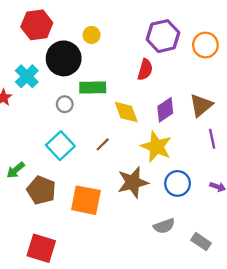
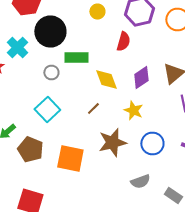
yellow circle: (92, 35) -> (97, 12), moved
brown line: (103, 144) -> (93, 108), moved
yellow star: (156, 147) -> (133, 110), size x0.7

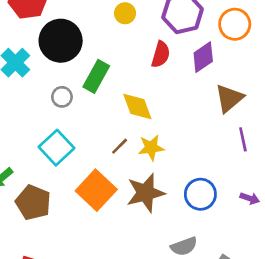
green rectangle: (76, 58) -> (96, 76), turned -60
purple diamond: (141, 78) -> (203, 57), moved
yellow star: (133, 110) -> (151, 148), moved, turned -30
orange square: (70, 158) -> (96, 190), moved, turned 32

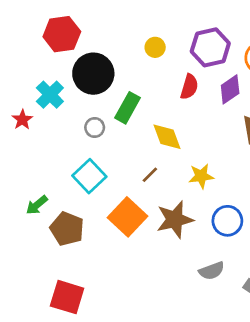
yellow star: (151, 148) -> (201, 176), moved

